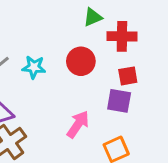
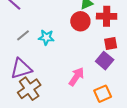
red circle: (81, 61) -> (80, 21), moved
purple square: (119, 101) -> (105, 61), turned 30

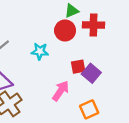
cyan star: (46, 37) -> (40, 51), moved
red square: (111, 43) -> (78, 67), moved

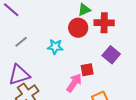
red square: (78, 67) -> (87, 70), moved
purple square: (91, 73) -> (111, 55), moved

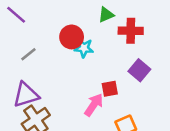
red circle: (78, 28) -> (72, 37), moved
cyan star: (55, 47) -> (84, 48), moved

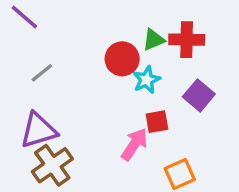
green triangle: (106, 15) -> (153, 40), moved
red circle: (72, 37) -> (122, 59), moved
cyan star: (84, 48) -> (147, 80), moved, turned -30

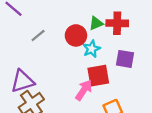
gray line: (42, 73) -> (38, 35), moved
purple square: (199, 95) -> (125, 59), turned -30
red square: (157, 122) -> (98, 76), size x1.5

